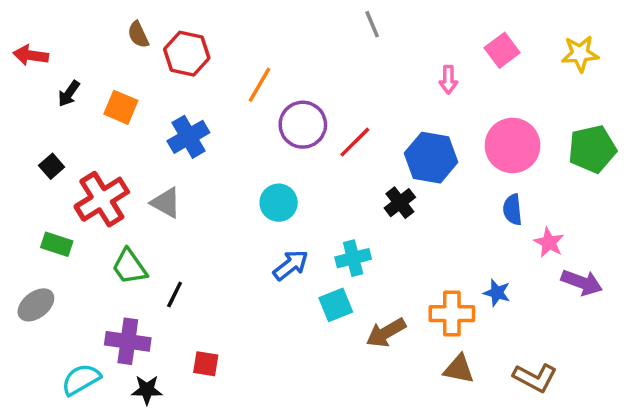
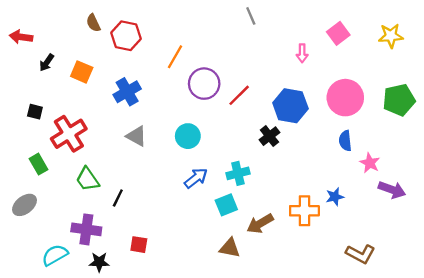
black square: (52, 166) -> (35, 112), turned -35
gray triangle: (166, 203) -> (136, 136), moved
green rectangle: (57, 244) -> (38, 164), turned 42
blue star: (497, 293) -> (335, 197), turned -30
brown triangle: (459, 369) -> (230, 248), moved

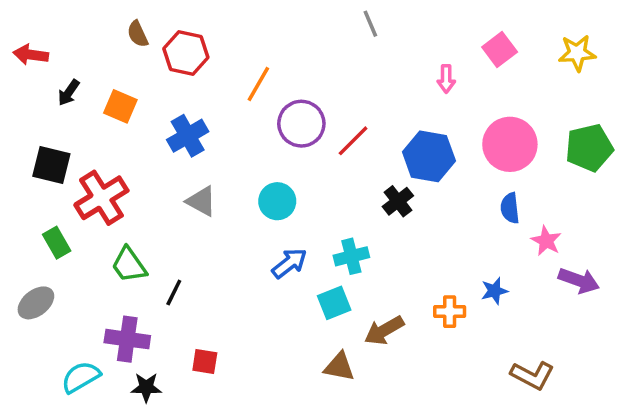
black square: (35, 112) -> (51, 165), size x1.6
orange cross: (304, 211) -> (450, 312), size x0.7

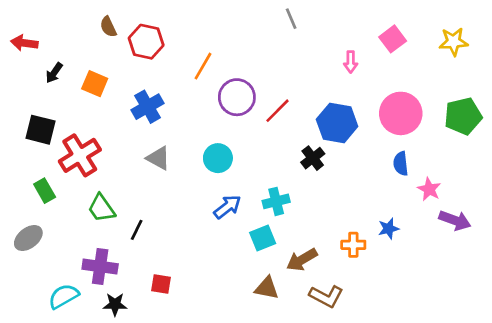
brown L-shape: (532, 375) -> (326, 296), moved

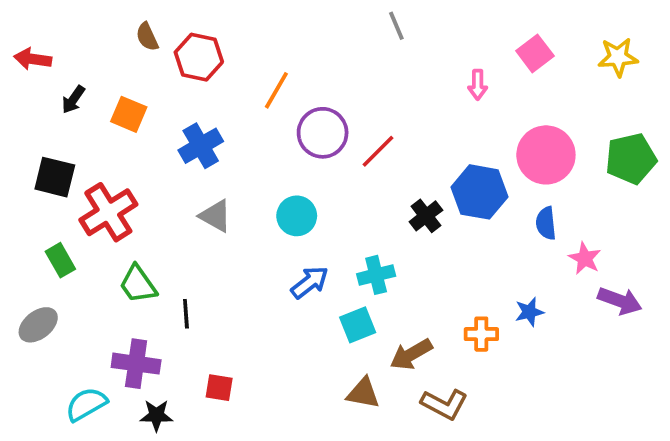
blue hexagon: (337, 123) -> (479, 192), moved
black line: (137, 230) -> (186, 314), turned -30

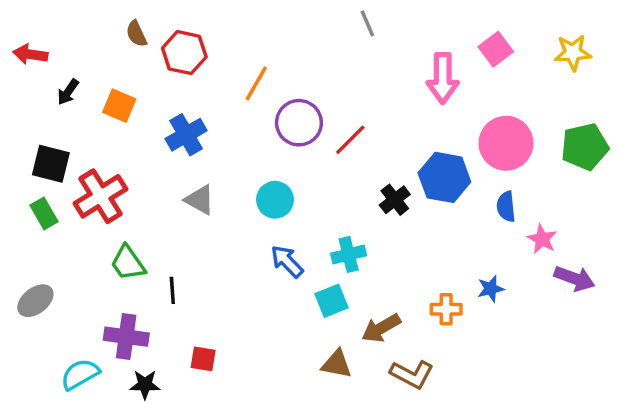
pink arrow: (478, 85) -> (443, 78), size x1.8
green rectangle: (60, 260) -> (44, 213), moved
blue arrow: (310, 282) -> (287, 261), turned -96

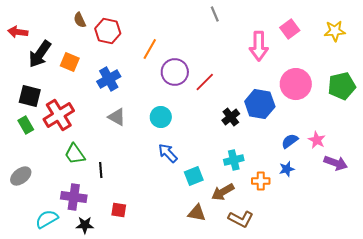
black arrow: (68, 92) -> (40, 54), size x1.8
blue semicircle: (506, 207) -> (290, 141), moved, turned 60
cyan cross: (349, 254) -> (234, 160), moved

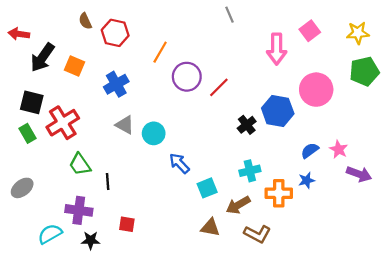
green pentagon: (342, 86) -> (364, 71), moved
cyan circle: (161, 117) -> (154, 133), moved
orange cross: (261, 181) -> (279, 193), size x1.4

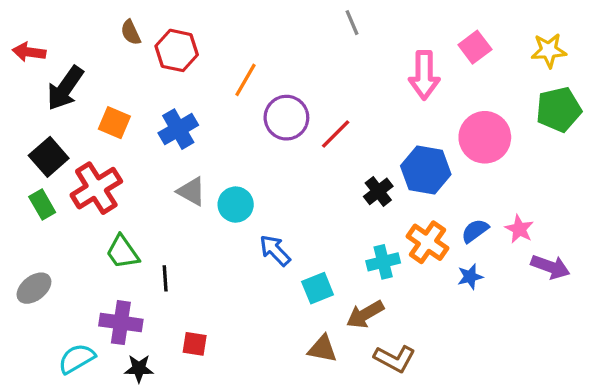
orange square: (75, 66) -> (114, 123), moved
black square: (32, 102) -> (49, 157), turned 35
orange cross: (279, 193) -> (427, 242), moved, turned 35

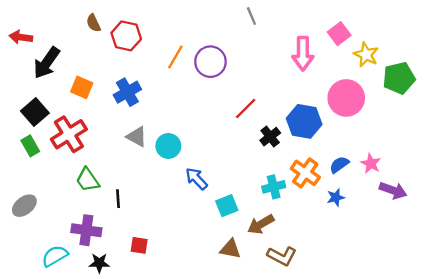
yellow star: (549, 50) -> (366, 55), moved, turned 30
purple circle: (286, 118) -> (210, 62), moved
red line: (336, 134) -> (246, 108), moved

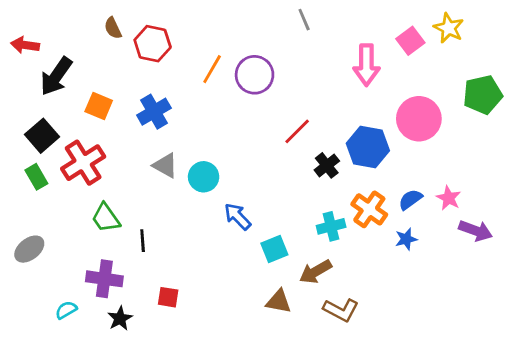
yellow star: (366, 55) -> (449, 28), moved
cyan semicircle: (55, 256) -> (66, 310), size x0.7
black star: (99, 263) -> (120, 318), turned -30

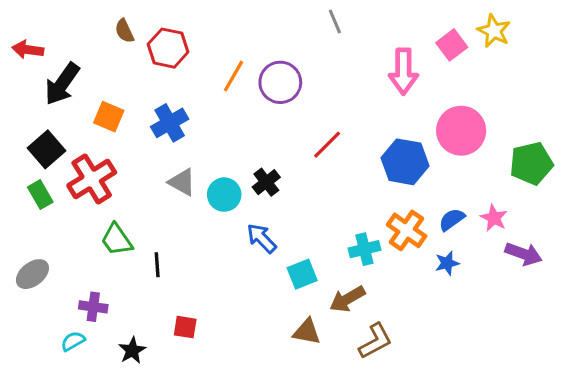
green pentagon: (483, 95) -> (531, 163), moved
black cross: (327, 165) -> (266, 182), moved
purple cross: (104, 279) -> (93, 307), moved, size x0.7
brown L-shape: (341, 310) -> (375, 341), turned -56

